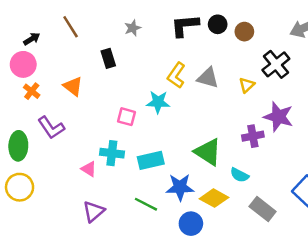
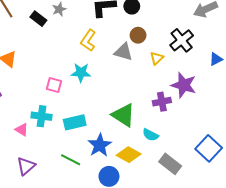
brown circle: (244, 32) -> (138, 35), moved
black rectangle: (108, 58) -> (38, 19), moved, turned -35
yellow L-shape: (176, 75) -> (88, 40), moved
blue star: (180, 187) -> (100, 145), turned -30

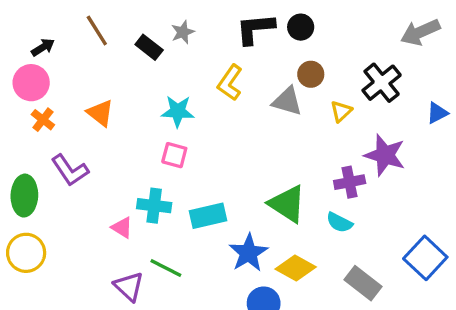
cyan star: (81, 73) -> (178, 111), moved
cyan semicircle: (150, 135) -> (339, 222), moved
green line: (71, 160) -> (166, 268), moved
purple triangle: (26, 166) -> (129, 287), turned -36

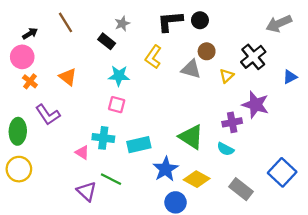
black rectangle: (149, 47) -> (107, 41), moved

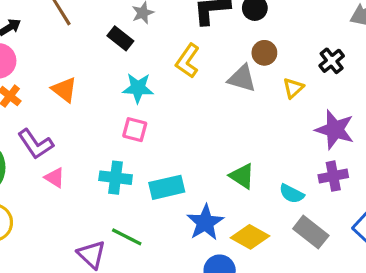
black cross: (253, 57) -> (332, 61), size x0.7
purple cross: (232, 122) -> (333, 176), moved
green triangle: (191, 137) -> (242, 176), size x0.7
pink triangle: (82, 152) -> (55, 178), moved
gray rectangle: (241, 189) -> (311, 232), moved

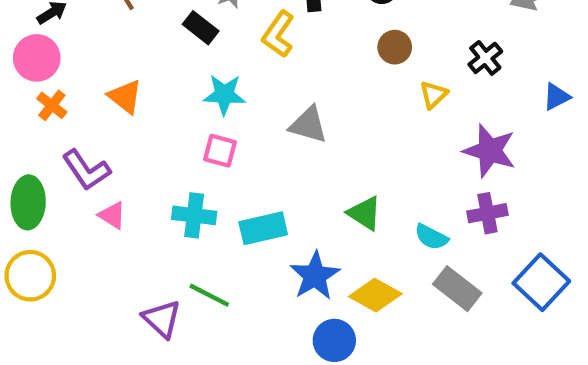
yellow L-shape: (188, 61) -> (278, 34), moved
gray triangle: (242, 78) -> (308, 125), moved

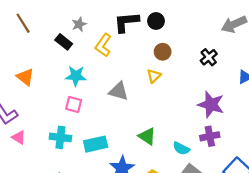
yellow triangle: (434, 95) -> (154, 76), moved

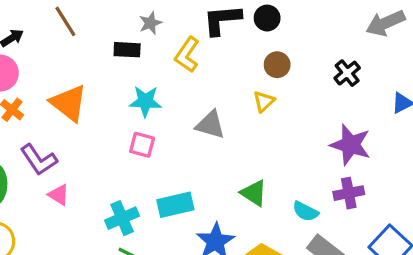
black rectangle: (64, 42) -> (127, 50), turned -35
orange triangle: (25, 77) -> (69, 103), size x1.4
cyan cross: (60, 137) -> (122, 218), moved, turned -30

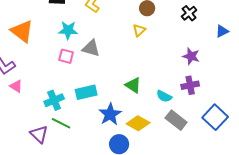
gray triangle: (210, 125) -> (91, 48), moved
purple star: (350, 145) -> (191, 56), size x0.7

